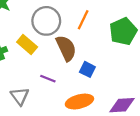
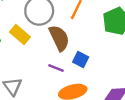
purple line: (48, 79) -> (56, 68), moved

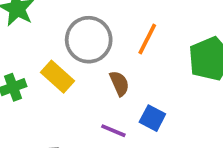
brown semicircle: (59, 38) -> (119, 83), size x0.6

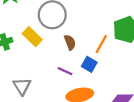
orange line: (147, 39) -> (101, 44), moved

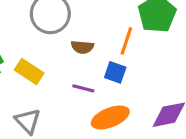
yellow rectangle: (32, 37) -> (29, 72), moved
brown semicircle: (70, 42) -> (82, 47), turned 128

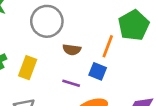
yellow rectangle: (29, 72) -> (28, 68), turned 75

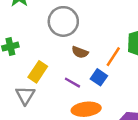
yellow rectangle: (28, 68) -> (38, 72), moved

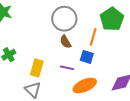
gray circle: (63, 21) -> (64, 19), moved
brown semicircle: (80, 52) -> (65, 42), turned 56

